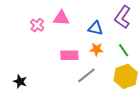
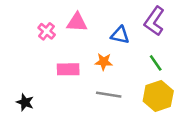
orange star: (96, 49) -> (104, 62), moved
pink rectangle: (69, 55) -> (68, 69), moved
gray line: (86, 75) -> (109, 95), turned 48

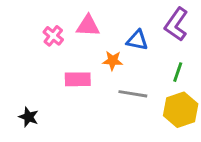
orange star: (104, 62) -> (113, 61), moved
green line: (156, 63) -> (178, 72), turned 54
gray line: (109, 95) -> (133, 94), moved

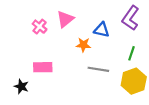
pink triangle: (88, 26) -> (65, 19), turned -42
pink rectangle: (78, 79) -> (43, 67), moved

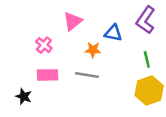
pink cross: (40, 27) -> (44, 45), moved
green line: (132, 53) -> (147, 59), turned -32
gray line: (98, 69) -> (87, 75), moved

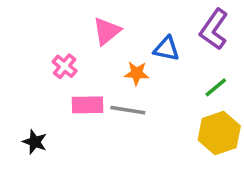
green line: (147, 59) -> (216, 87), turned 63
pink rectangle: (48, 75) -> (87, 105), moved

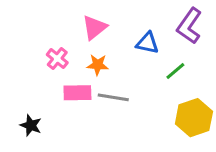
orange star: (137, 73) -> (98, 65), moved
green line: (216, 87) -> (175, 71), moved

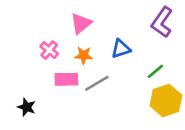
blue triangle: (147, 43) -> (121, 49), moved, turned -30
green line: (175, 71) -> (155, 71), moved
gray line: (113, 97) -> (97, 83), turned -40

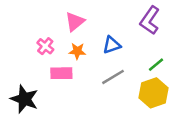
green line: (155, 71) -> (156, 65), moved
gray line: (97, 83) -> (113, 77), moved
black star: (27, 107) -> (24, 99), size x1.6

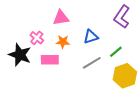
pink triangle: (75, 22) -> (61, 18), turned 30
green line: (156, 65) -> (116, 52), moved
black star: (24, 99) -> (20, 55), moved

